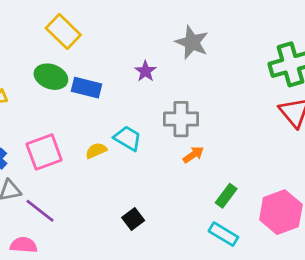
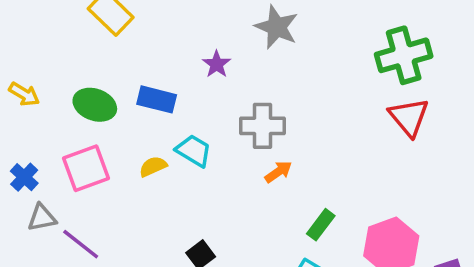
green ellipse: (51, 77) -> (95, 105), moved
blue rectangle: (87, 88) -> (157, 99), moved

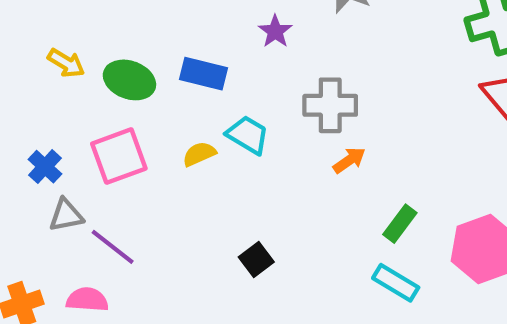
yellow arrow: (24, 94) -> (66, 63), moved

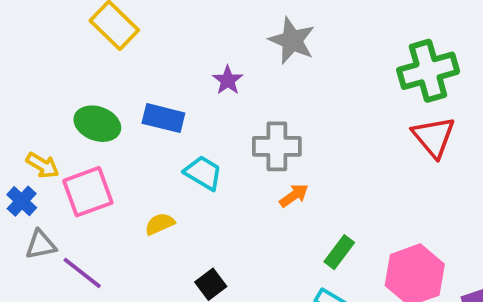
yellow arrow: (66, 63) -> (43, 165), moved
yellow semicircle: (199, 154) -> (160, 224), moved

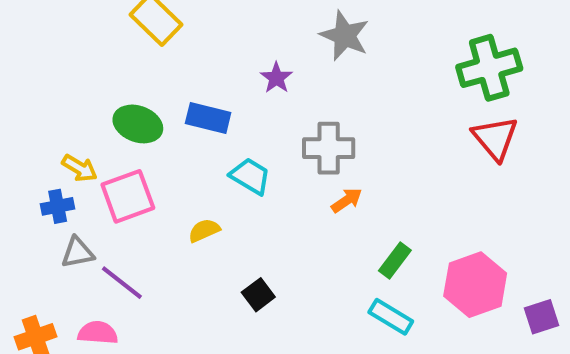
blue cross: (22, 201) -> (58, 206), turned 36

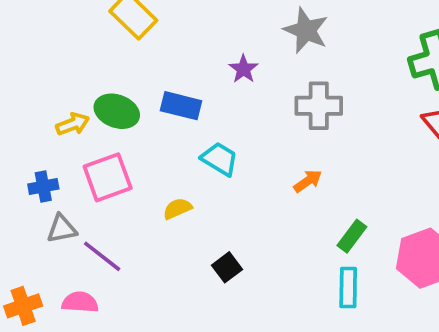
gray cross: (329, 148) -> (319, 106), moved
yellow arrow: (80, 168) -> (73, 124), moved, turned -52
cyan rectangle: (391, 317) -> (348, 288), turned 60

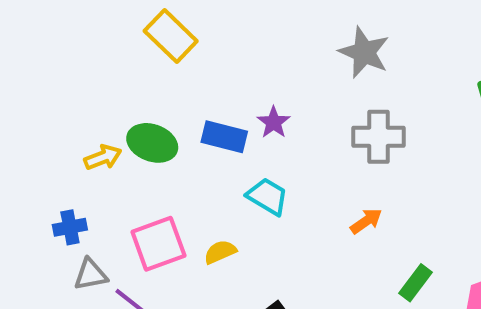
purple star: (243, 69) -> (274, 122), moved
pink square: (108, 177) -> (158, 244), moved

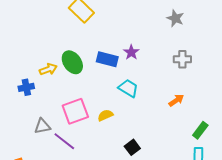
gray star: (364, 52) -> (175, 18), size x0.7
gray cross: (379, 137) -> (182, 59), size x0.7
green ellipse: (152, 143) -> (72, 62), turned 35
blue cross: (70, 227) -> (26, 87), moved

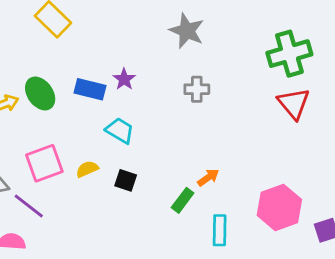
gray star: (175, 18) -> (187, 31), size x1.4
orange arrow: (176, 100) -> (208, 178), moved
green rectangle: (200, 130) -> (183, 200), moved
black square: (132, 147) -> (126, 180), moved, turned -35

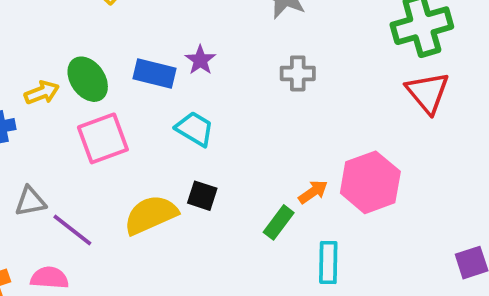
pink square: (44, 163) -> (103, 138), moved
yellow semicircle: (87, 169) -> (151, 215), moved, size x1.8
pink hexagon: (279, 207) -> (370, 182), moved

